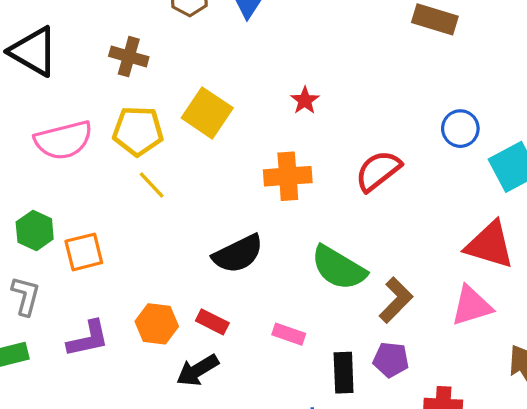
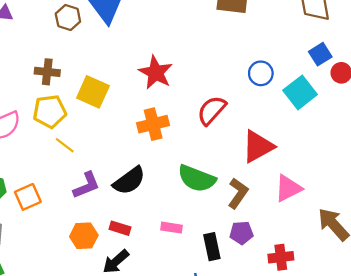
brown cross: (129, 57) -> (47, 72), moved
red star: (305, 100) -> (156, 73), size x1.8
red triangle: (490, 245) -> (258, 146), moved, turned -36
purple L-shape: (88, 339) -> (86, 185), moved

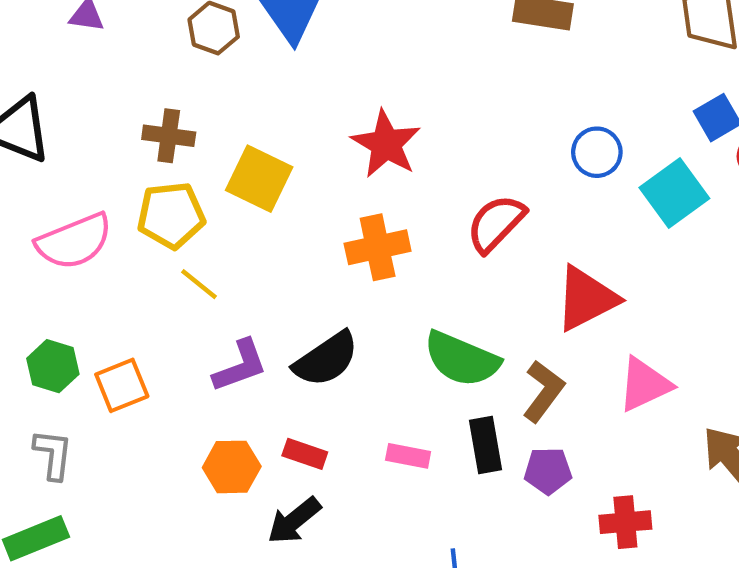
black rectangle: (212, 247) -> (485, 445), moved

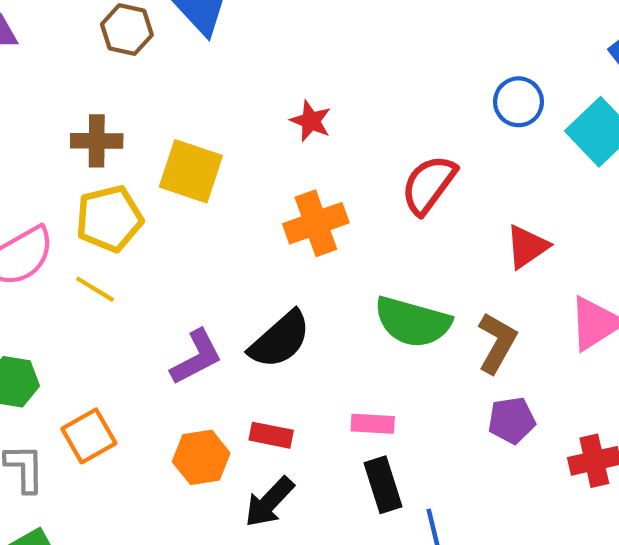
red star: (386, 144) -> (311, 121), size x0.6
yellow line: (199, 284) -> (95, 289), moved
red triangle: (586, 299) -> (527, 247), size x0.7
orange square: (122, 385) -> (89, 436), moved
black rectangle: (485, 445) -> (383, 485), moved

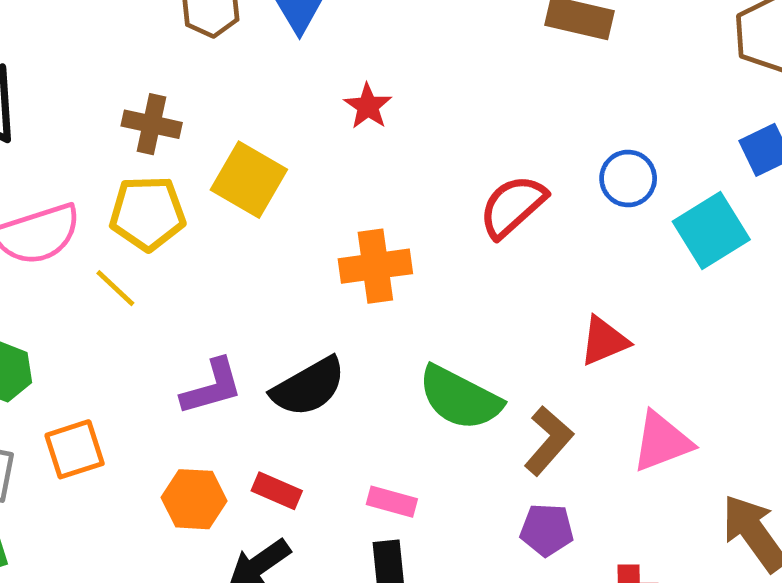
red star: (311, 121) -> (368, 106), moved
red semicircle: (429, 185) -> (513, 206), moved

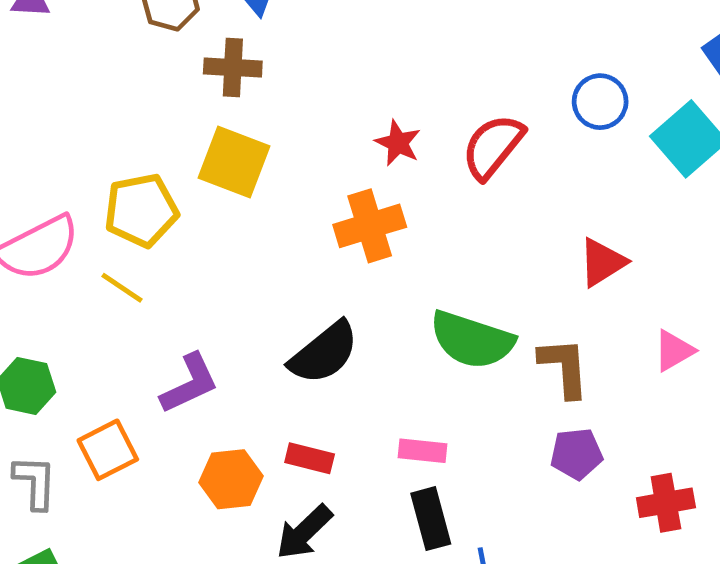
red star: (368, 106) -> (398, 143), moved
brown cross: (152, 124) -> (233, 67), moved
purple L-shape: (212, 387) -> (190, 384), moved
brown L-shape: (548, 441) -> (564, 367), turned -36
pink triangle: (662, 442) -> (674, 351), size x0.7

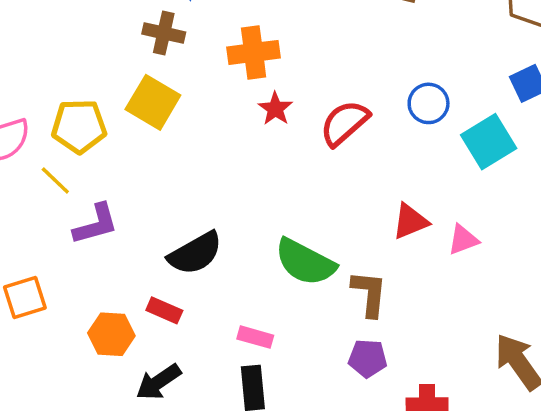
orange cross: (370, 226) -> (254, 52), moved
pink triangle: (674, 351) -> (463, 240), moved
purple L-shape: (190, 384) -> (96, 224), moved
red rectangle: (310, 458) -> (164, 310), moved

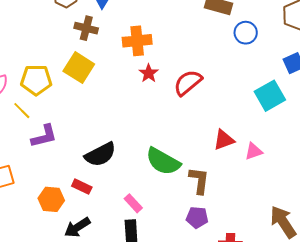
blue circle: (429, 103) -> (246, 33), moved
pink rectangle: (255, 337) -> (133, 203), turned 30

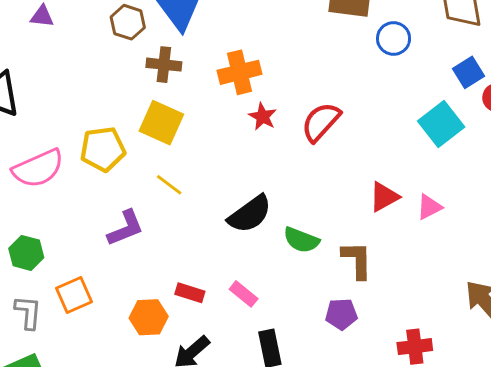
yellow line: (22, 111) -> (169, 185), moved
black semicircle: (100, 154) -> (250, 214), moved
green semicircle: (163, 161) -> (301, 240), size x0.7
pink rectangle: (133, 203) -> (244, 294), moved
purple pentagon: (197, 217) -> (341, 314), moved

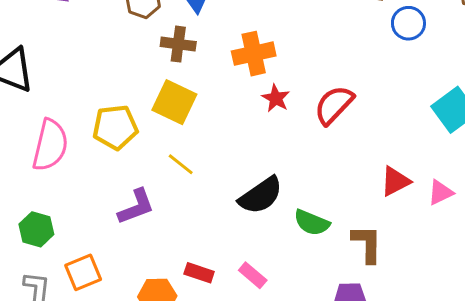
pink semicircle: (38, 169) -> (50, 145), turned -54

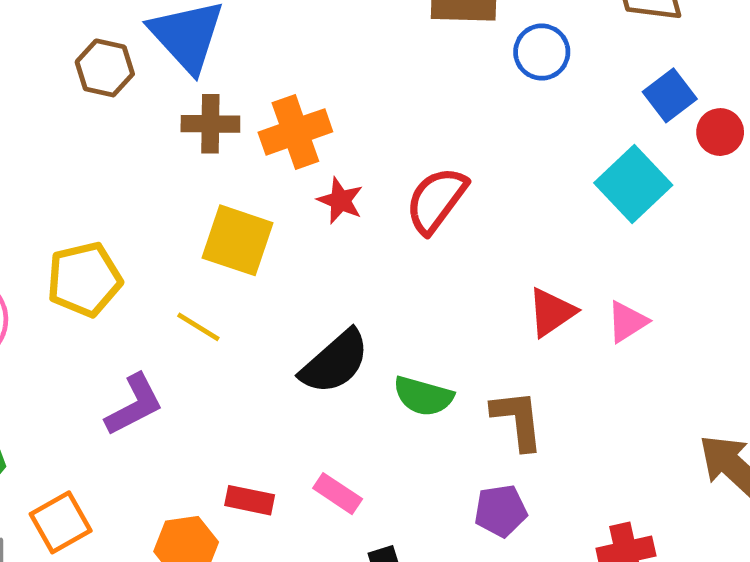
brown cross: (178, 44) -> (210, 124), moved
yellow square: (174, 102) -> (238, 240), moved

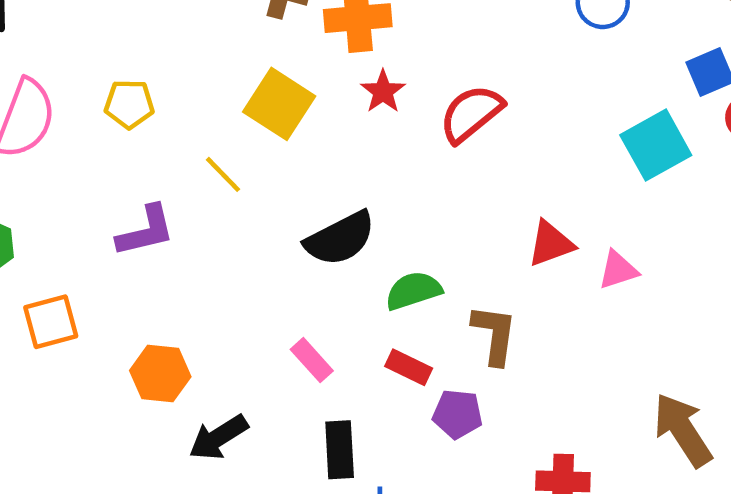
yellow pentagon: (84, 279) -> (129, 104), size x0.7
green semicircle: (423, 396) -> (413, 291), turned 132
red rectangle: (250, 500) -> (409, 367), moved

